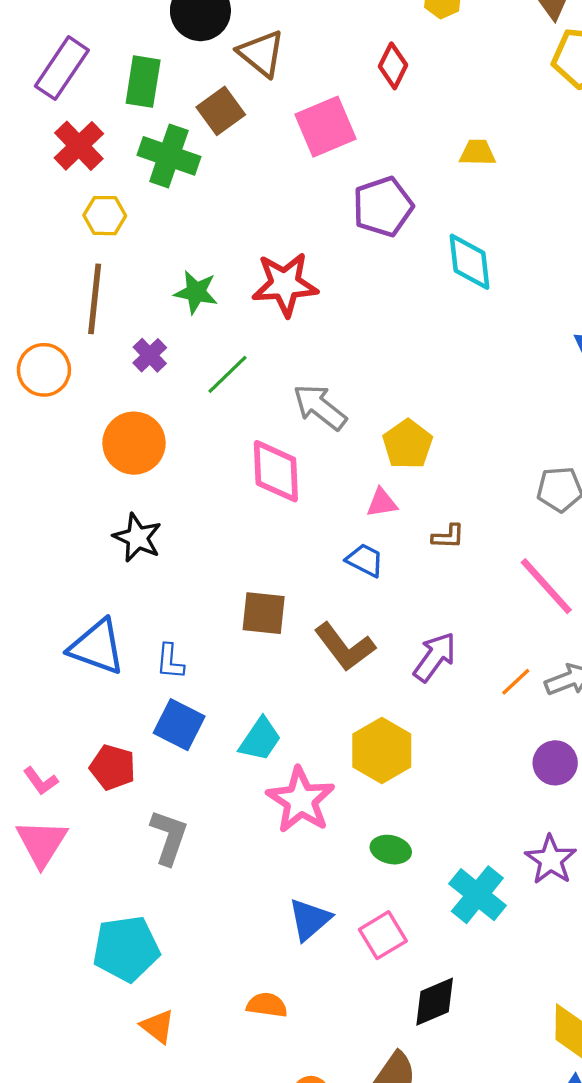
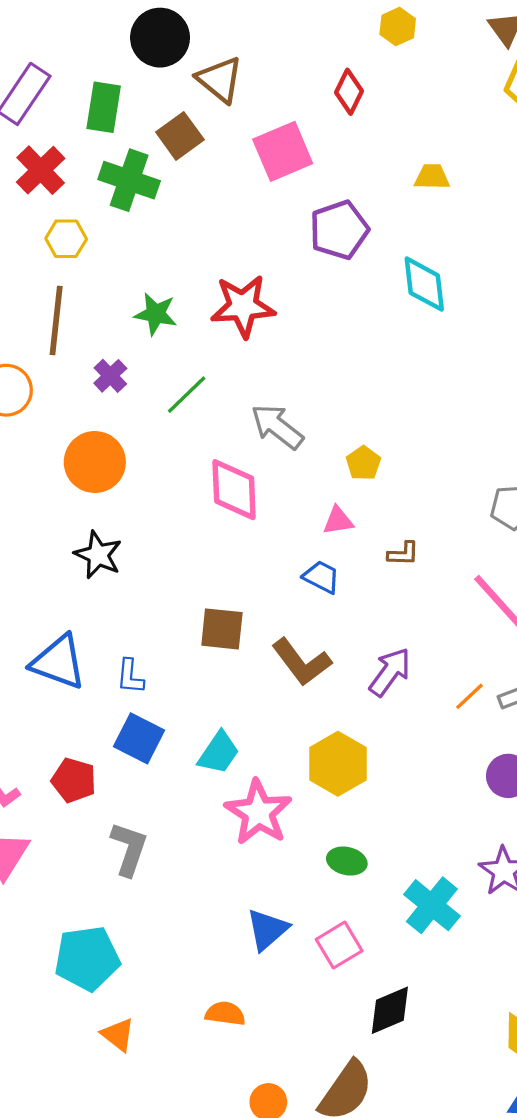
yellow pentagon: (408, 444) -> (363, 463), size x0.7

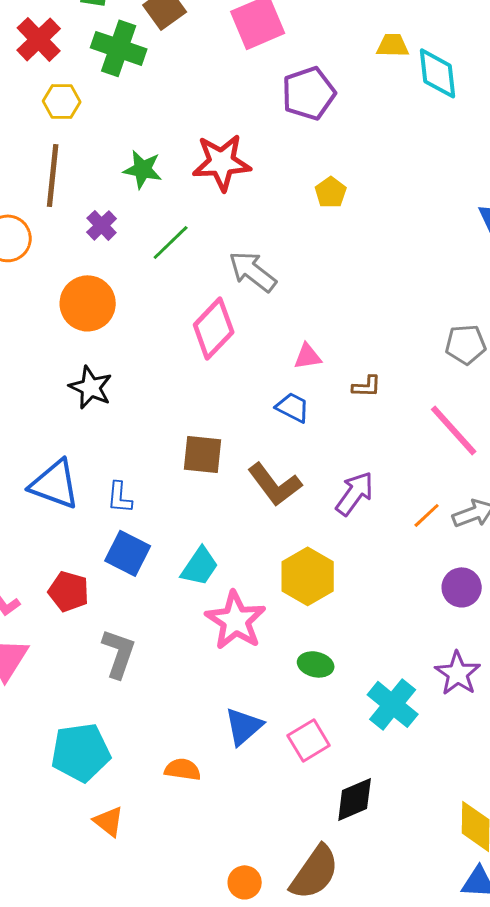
cyan diamond: (424, 284) -> (438, 73), moved
yellow pentagon: (363, 463) -> (331, 192), moved
pink diamond: (234, 490) -> (214, 328), turned 46
orange semicircle: (225, 1014) -> (183, 769), moved

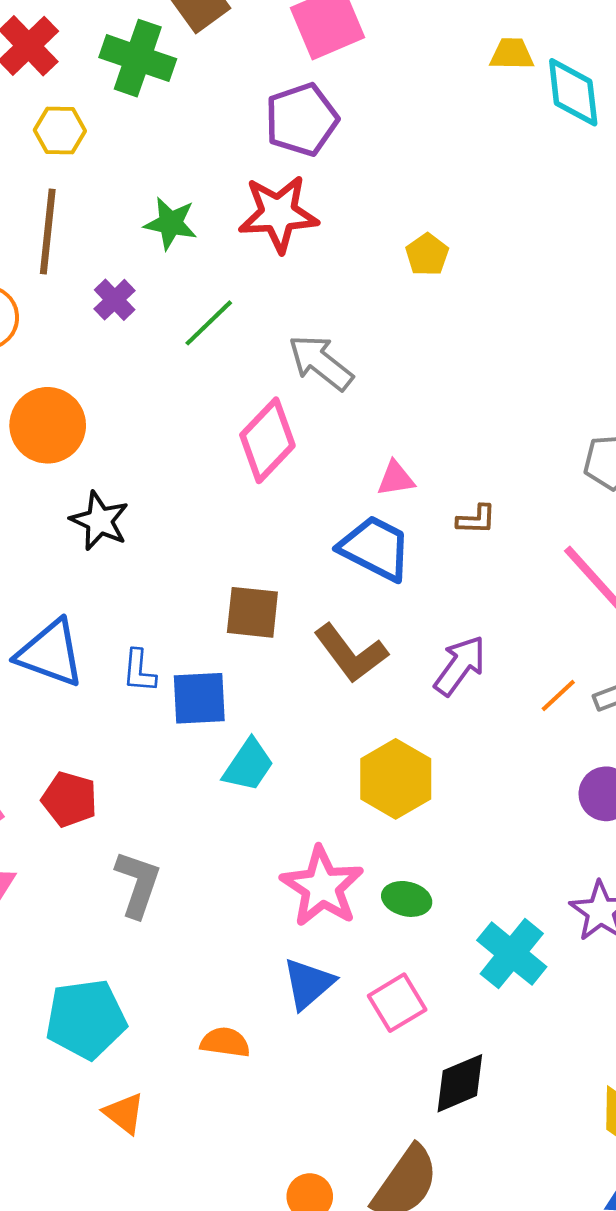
purple pentagon: (309, 93) -> (302, 120), moved
orange circle: (88, 303) -> (48, 425), moved
blue trapezoid: (293, 407) -> (375, 548), size x1.6
blue square: (128, 553) -> (199, 698), moved, turned -30
pink star: (236, 620) -> (322, 887), moved

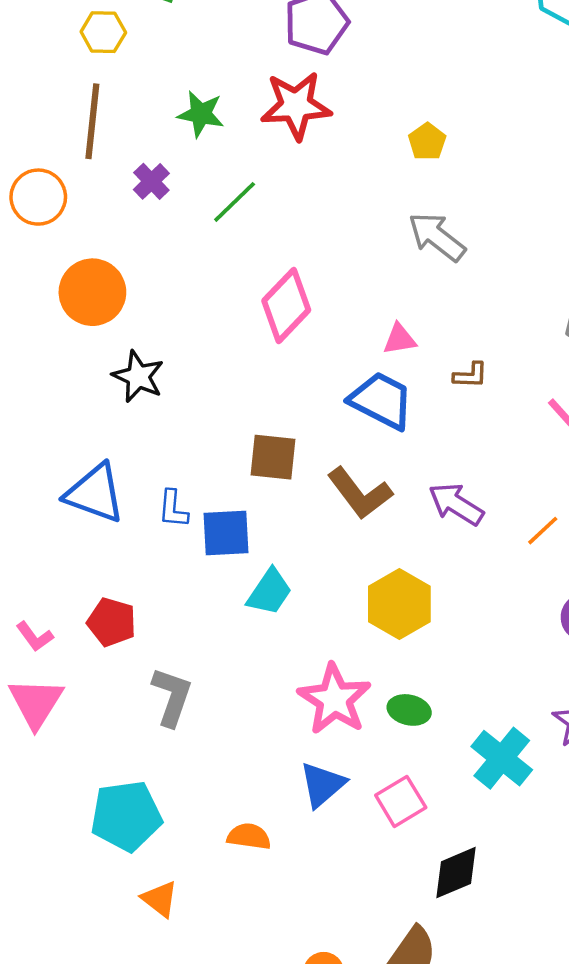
gray arrow: (321, 363) -> (437, 237), moved
purple arrow: (460, 666) -> (456, 504), turned -94

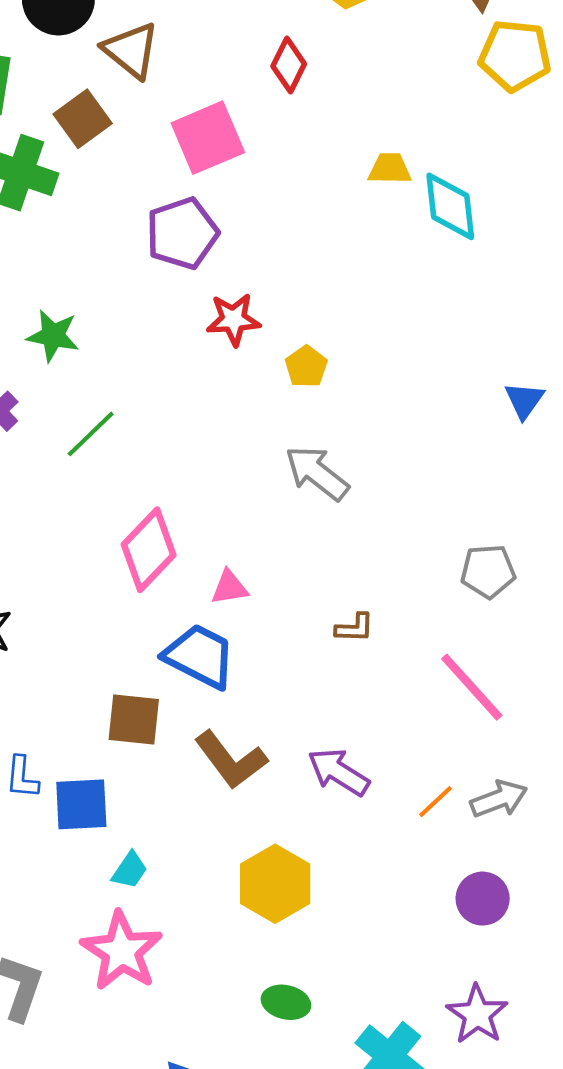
red star: (296, 106) -> (233, 319), moved, size x0.7
pink triangle: (399, 339) -> (229, 587), moved
blue trapezoid: (381, 401) -> (200, 656), moved
cyan trapezoid: (269, 592) -> (130, 870), size x0.7
pink star: (334, 699) -> (122, 951), moved

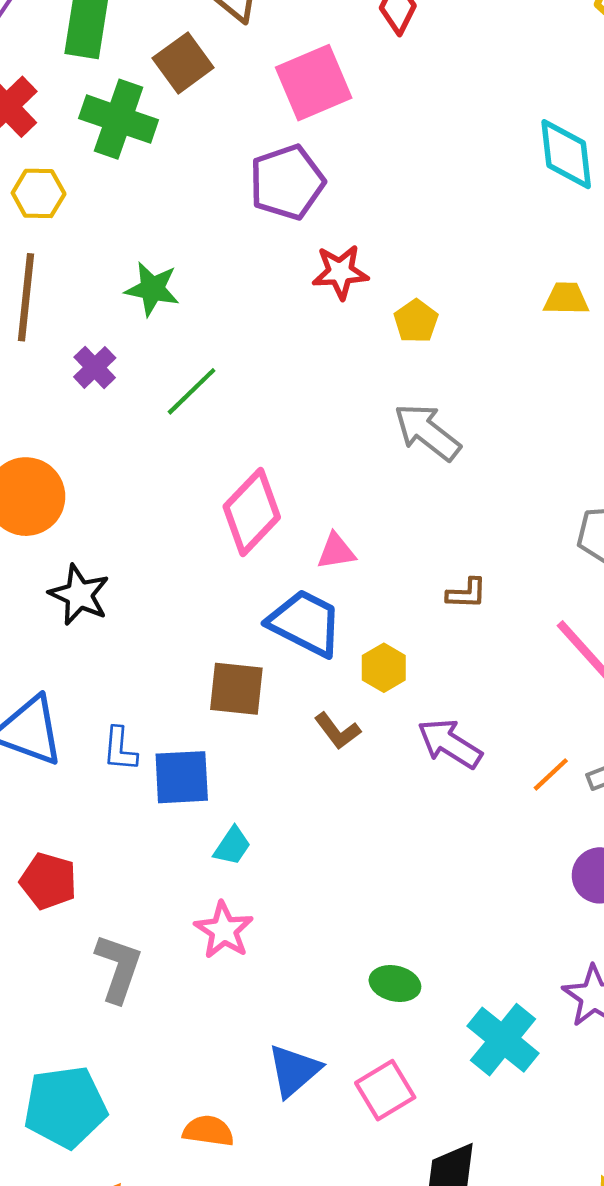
yellow trapezoid: (390, 169) -> (566, 299), moved
brown L-shape: (231, 760) -> (337, 731), size x0.6
yellow hexagon: (275, 884) -> (384, 668), moved, size x0.6
pink star: (122, 951) -> (224, 930), size x0.7

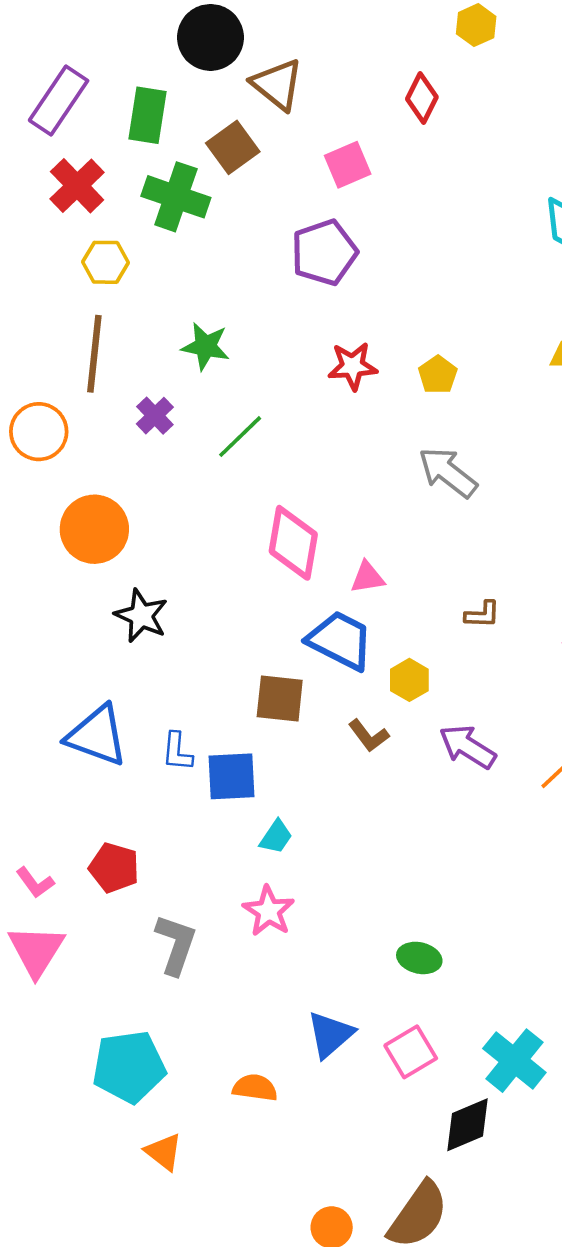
pink square: (314, 83) -> (348, 165), size x0.7
red star: (340, 272) -> (353, 366), moved
pink diamond: (252, 512) -> (293, 543), turned -34
cyan cross: (503, 1040) -> (514, 1061), moved

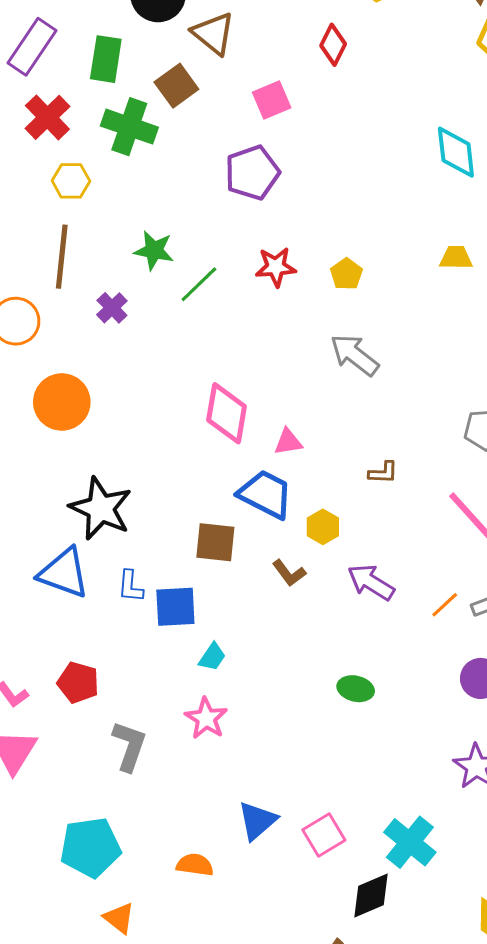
green line: (240, 437) -> (199, 284), moved
black star: (141, 616) -> (101, 508), moved, size x1.4
green ellipse: (419, 958) -> (356, 689), moved

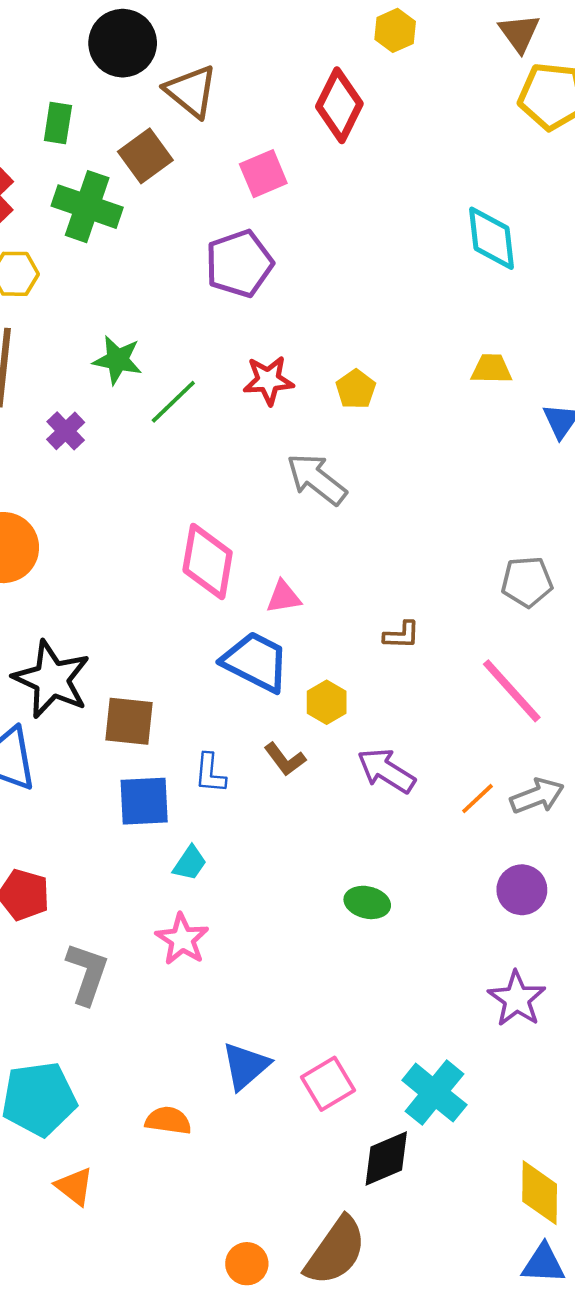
red diamond: (333, 45) -> (339, 105), size x1.4
green rectangle: (106, 59) -> (58, 123), size x0.7
gray arrow: (355, 355) -> (317, 479), moved
brown square: (215, 542) -> (129, 721), moved
blue L-shape: (130, 586) -> (210, 773), moved

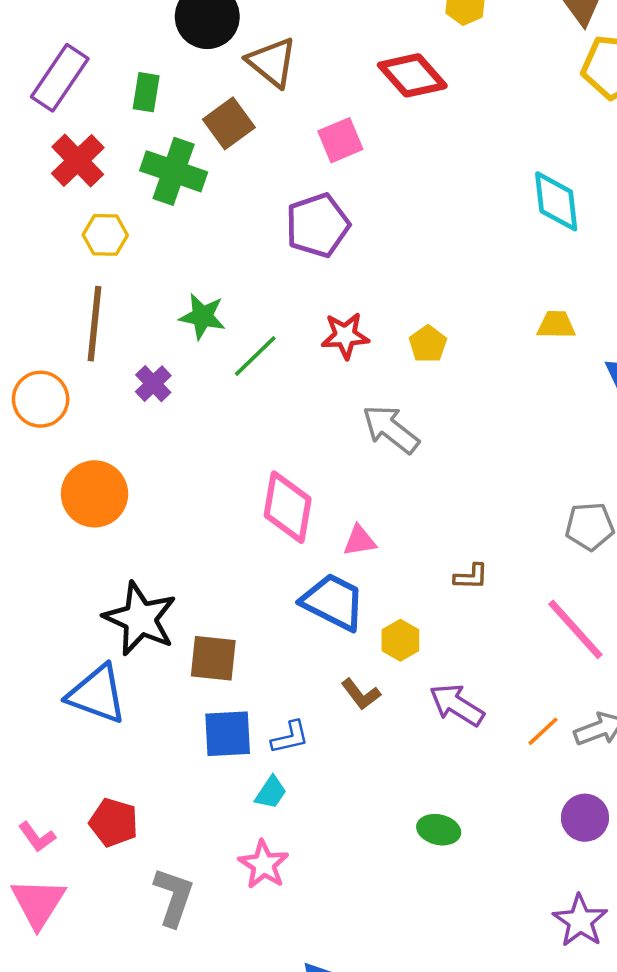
red diamond: (339, 105) -> (412, 75), turned -68
blue L-shape: (210, 773) -> (290, 737), moved, turned -108

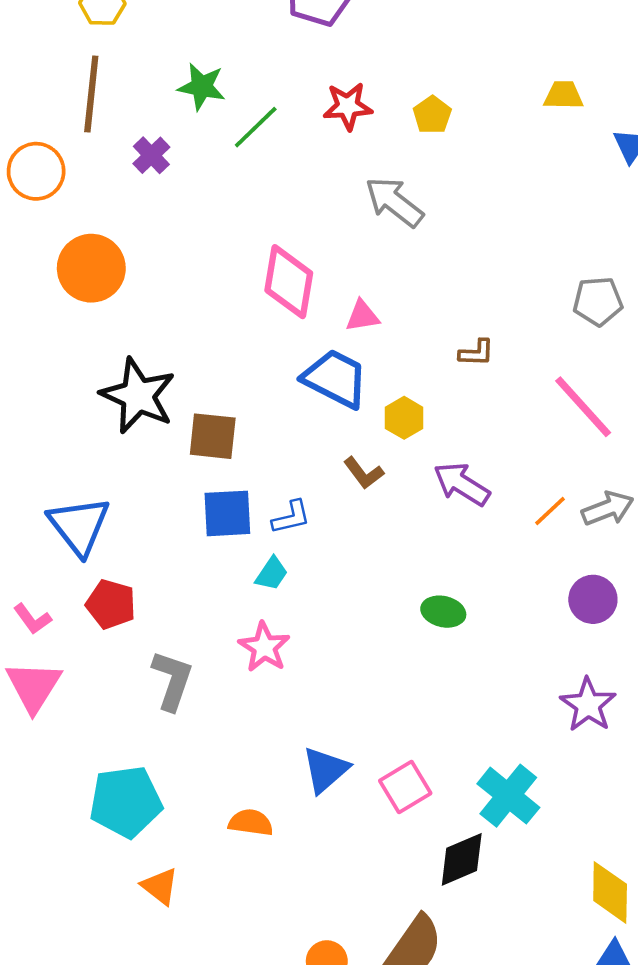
blue triangle: (97, 694) -> (79, 526), moved, turned 32

